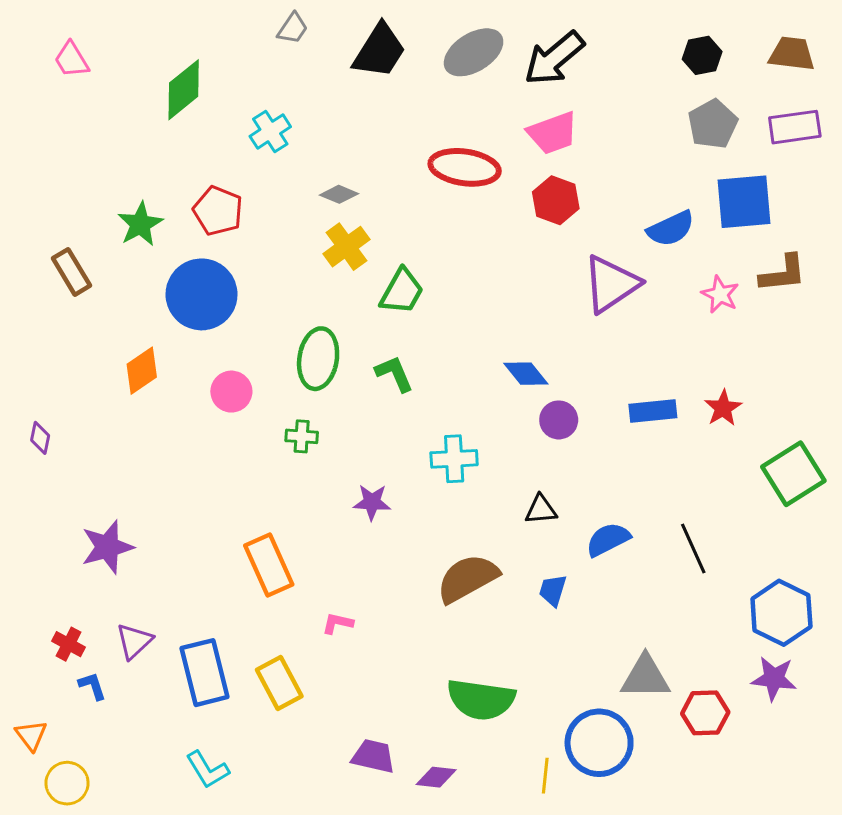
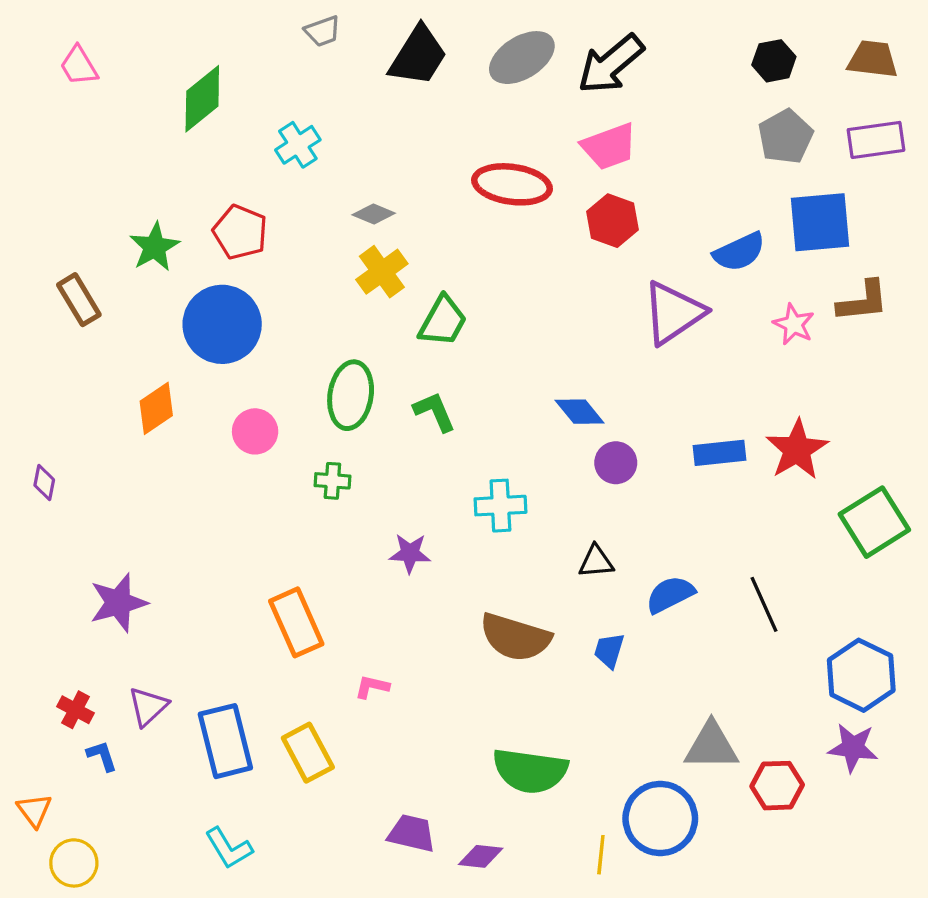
gray trapezoid: (293, 28) -> (323, 31), turned 36
red star: (723, 408) -> (797, 450), size x1.5
brown semicircle: (468, 578) -> (515, 637), turned -134

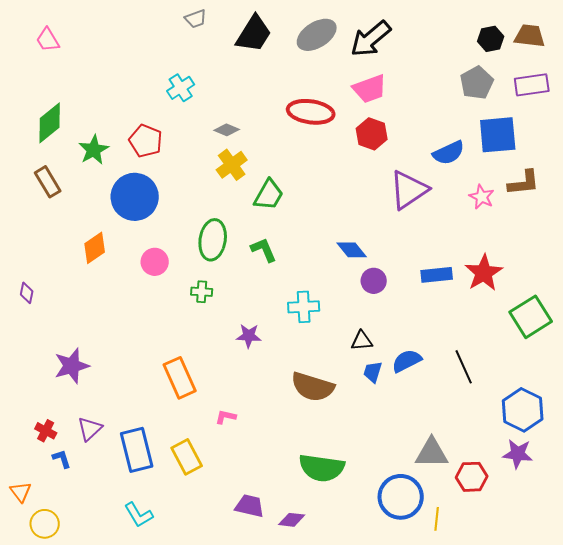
black hexagon: (774, 61) -> (491, 39), moved
green diamond: (202, 99) -> (50, 123), moved
blue trapezoid: (609, 650) -> (373, 372), moved
yellow line: (601, 855) -> (437, 519), moved

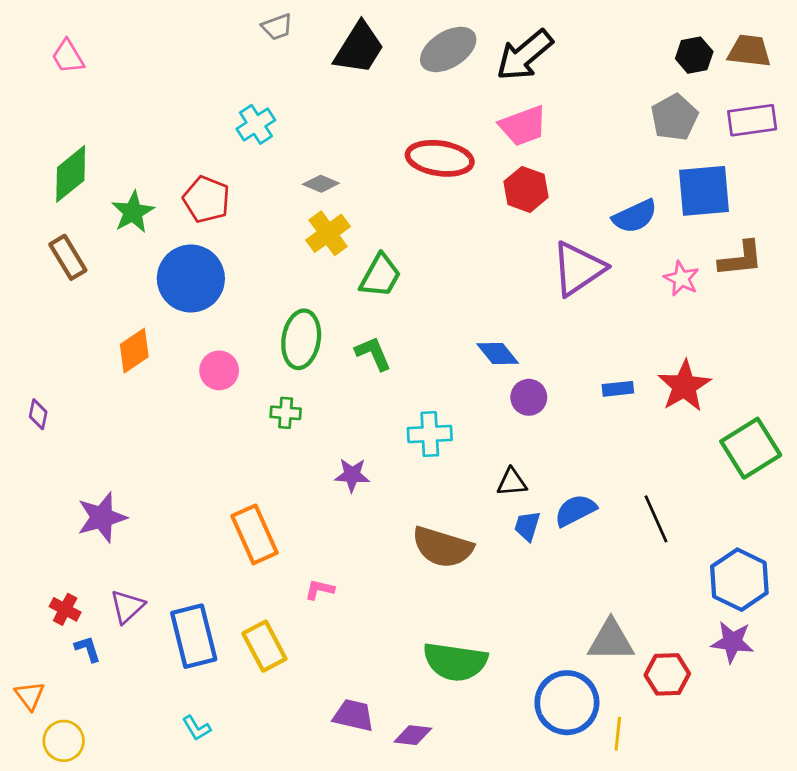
blue rectangle: (437, 275) -> (618, 389), size x0.7
cyan L-shape: (139, 515) -> (197, 728), size x0.7

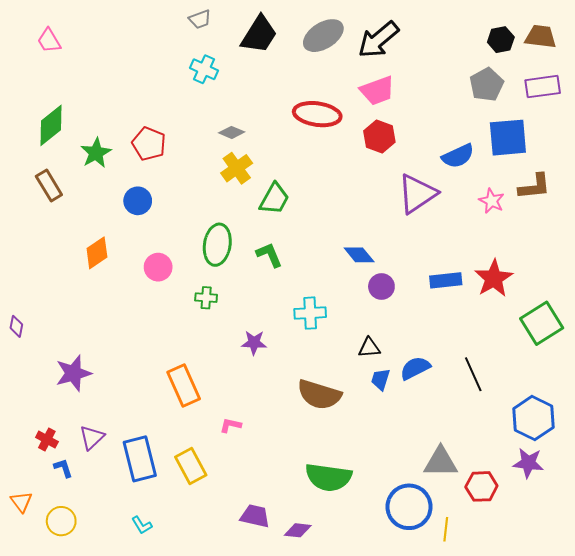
cyan cross: (256, 124) -> (204, 69), moved, turned -32
blue circle: (191, 279) -> (138, 201), size x0.6
blue rectangle: (618, 389) -> (446, 280), size x1.4
purple diamond: (38, 414) -> (16, 326), moved
yellow circle: (64, 741) -> (61, 521), moved

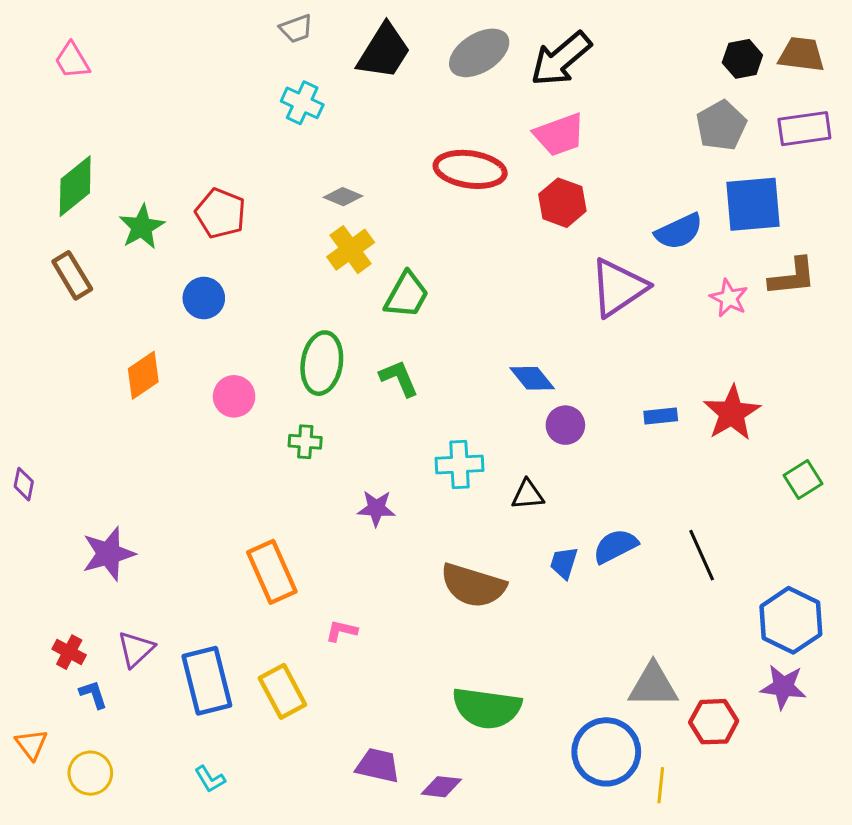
blue rectangle: (446, 280) -> (661, 416), size x0.7
green square: (542, 323) -> (803, 480), size x0.6
black triangle: (369, 348) -> (528, 495), moved

